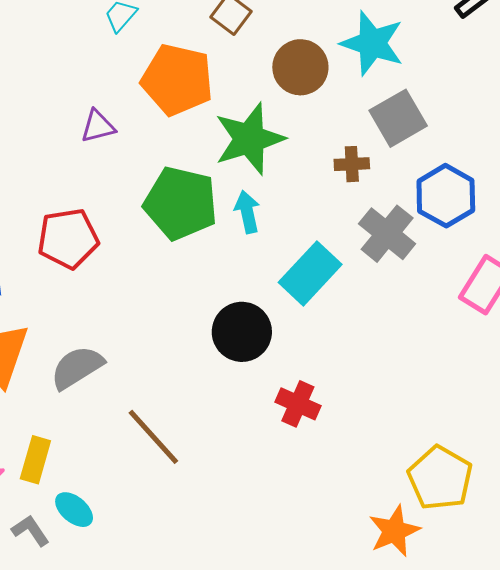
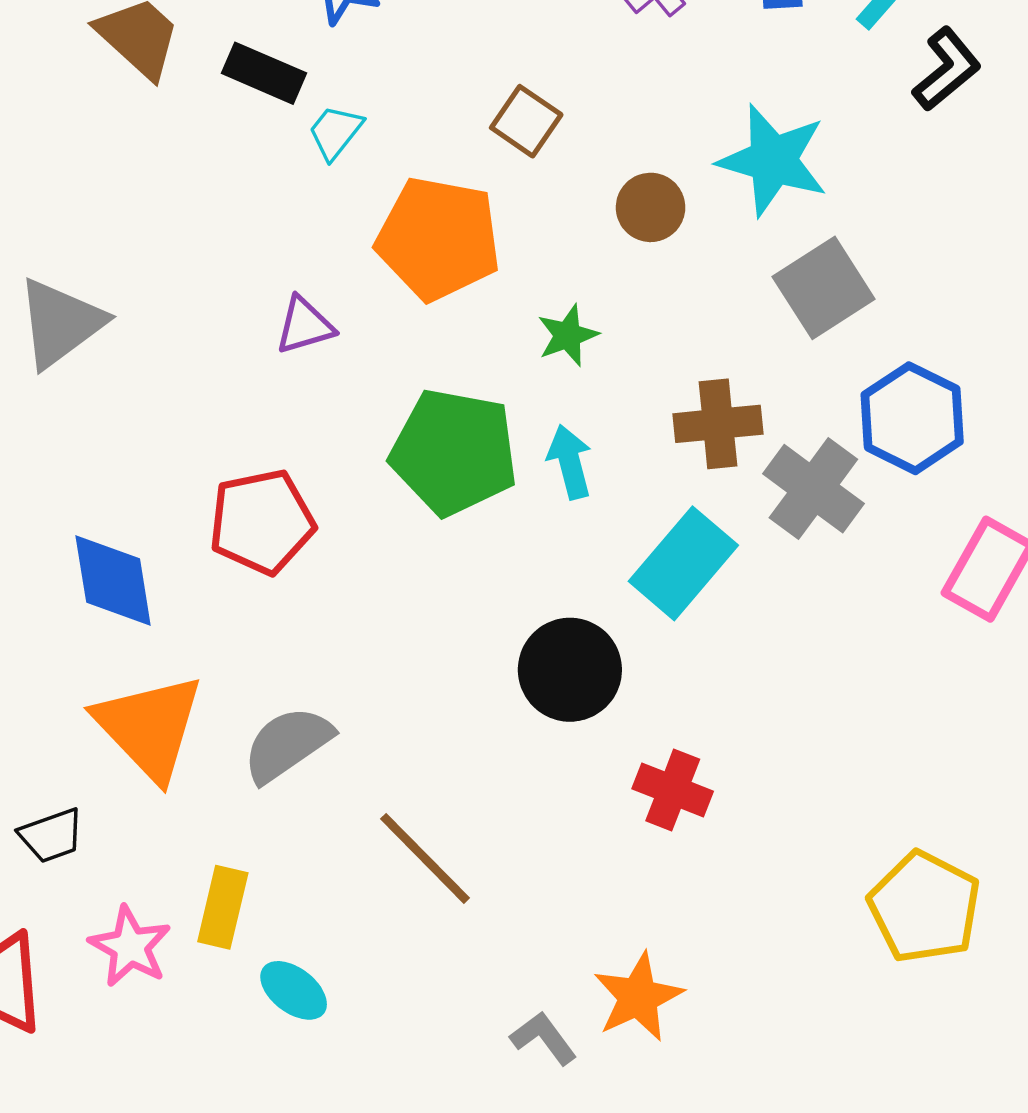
brown circle: (300, 67) -> (651, 207), size x0.7
green star: (249, 139) -> (568, 335), size x0.5
brown cross: (352, 164) -> (718, 424), moved, size x1.4
gray L-shape: (30, 531) -> (544, 1038), moved
orange star: (394, 531) -> (638, 997), moved

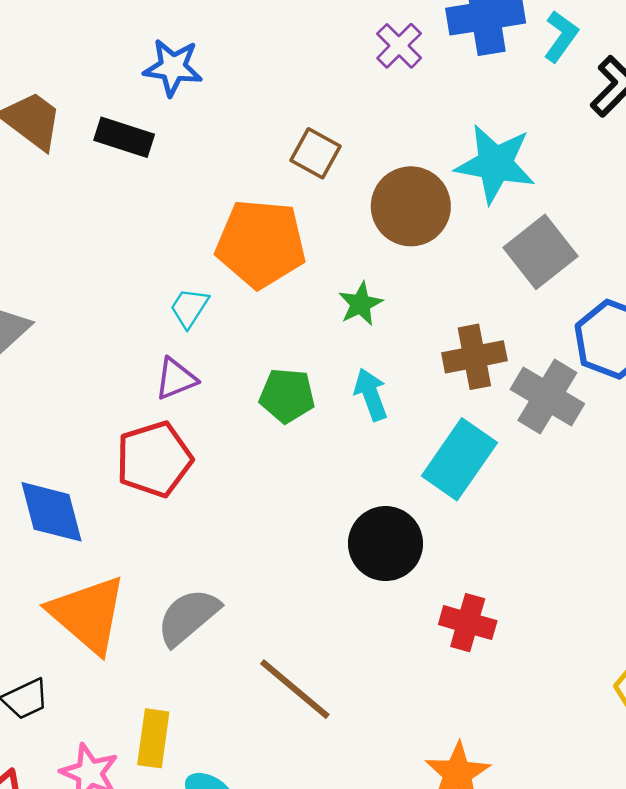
cyan trapezoid: (335, 132) -> (189, 308), moved
brown circle: (651, 207) -> (411, 206), size x1.6
purple triangle: (305, 325) -> (176, 379), moved
green pentagon: (454, 452) -> (287, 396), size x0.6

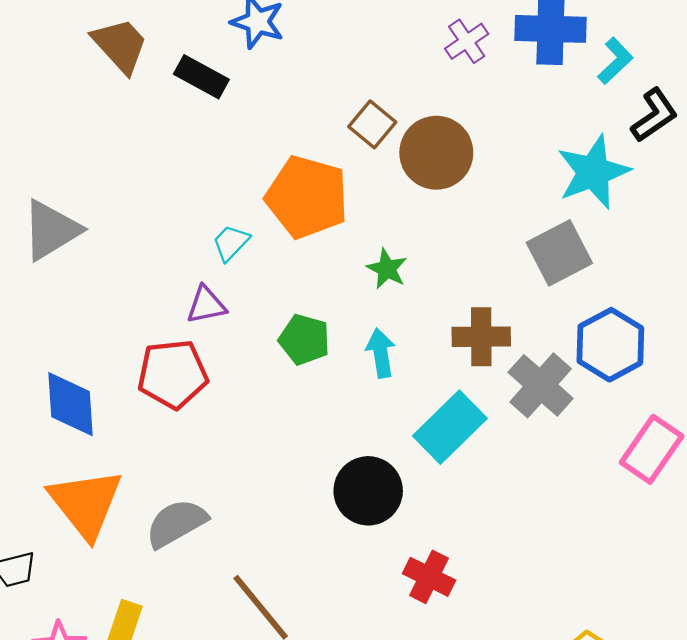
cyan star: (495, 164) -> (593, 172), moved, turned 30
brown circle: (411, 206) -> (436, 153), moved
green star: (360, 304) -> (387, 269), turned -30

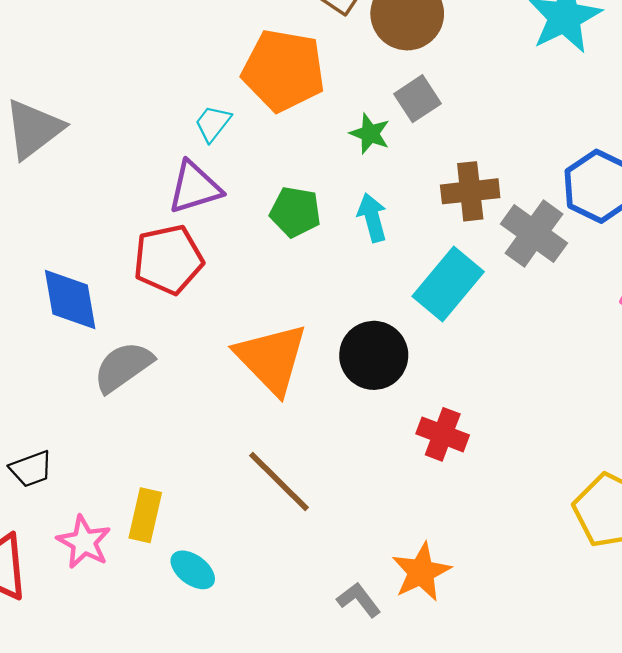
gray square: (559, 253) -> (418, 99), moved, size x0.7
purple triangle: (206, 305) -> (195, 187), size x1.4
orange triangle: (86, 503) -> (271, 359), moved
gray semicircle: (176, 523) -> (123, 367), moved

